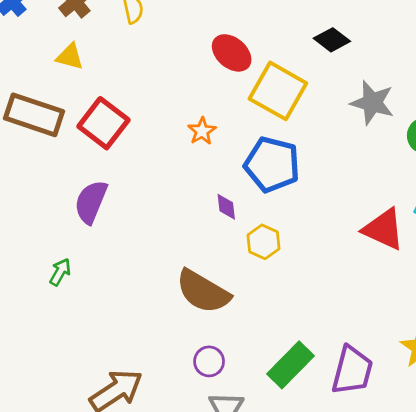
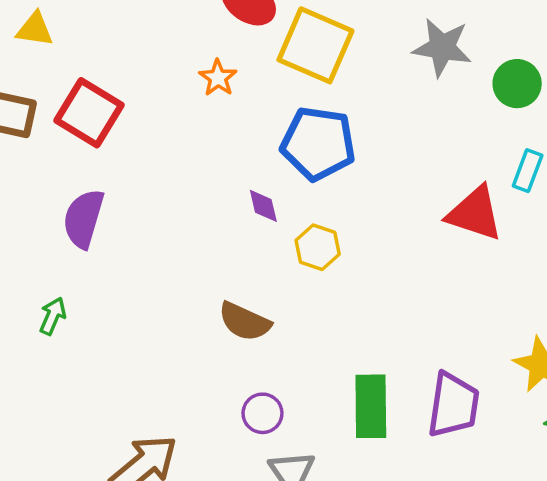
orange star: (202, 131) -> (218, 78), moved
brown semicircle: (203, 292) -> (245, 322), size x0.7
green rectangle: (291, 365) -> (371, 406), turned -39

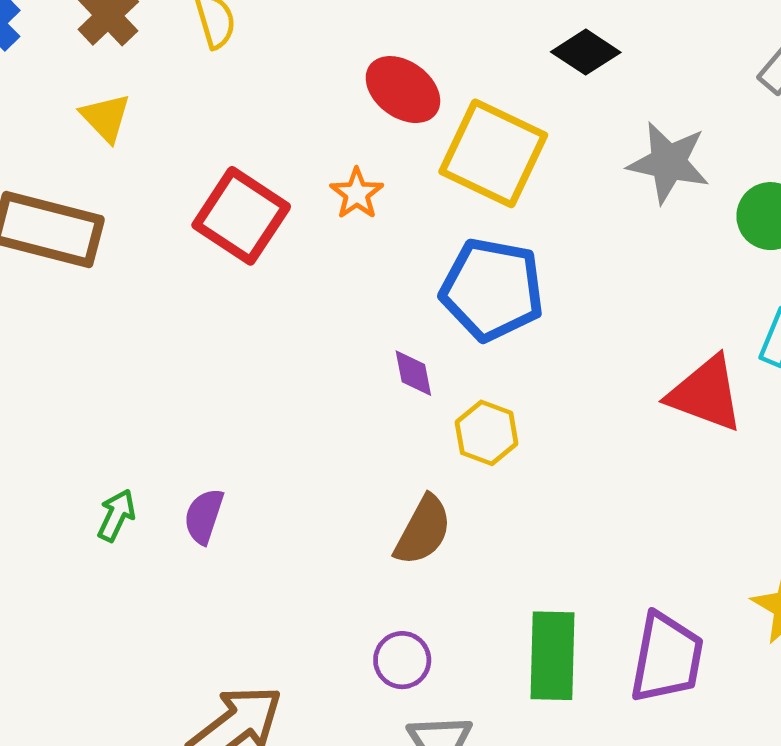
yellow triangle: (35, 29) -> (106, 118), turned 36
red square: (89, 113) -> (241, 216), moved
purple semicircle: (83, 219) -> (204, 516), moved, size x0.7
brown semicircle: (245, 322) -> (423, 530), moved, turned -88

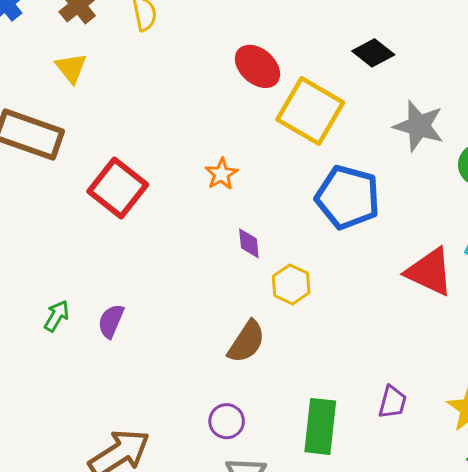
orange star: (357, 194) -> (221, 174), moved
red square: (241, 216) -> (118, 188), moved
blue pentagon: (492, 289) -> (348, 197), moved
purple trapezoid: (667, 658) -> (392, 402), moved, size x0.6

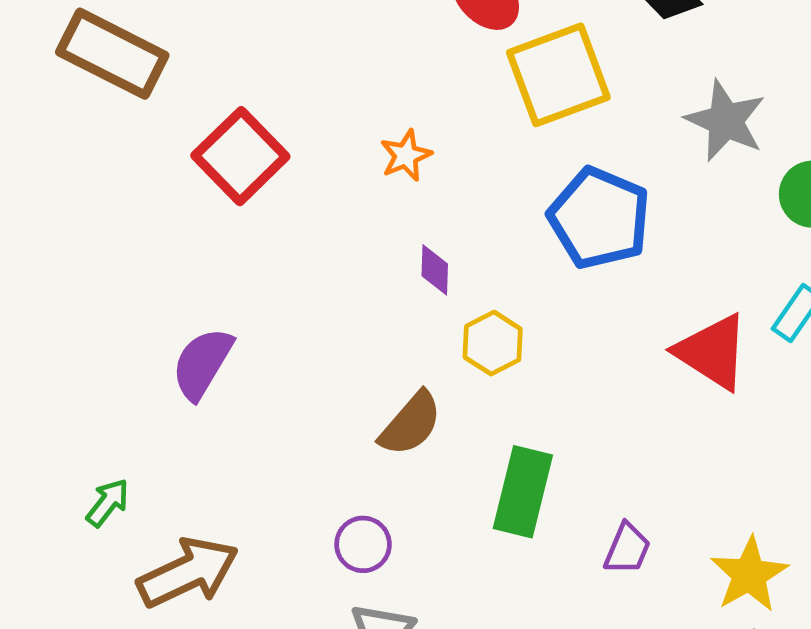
yellow square: (310, 111) -> (558, 75), turned 32
green arrow: (57, 316) -> (108, 503), moved
purple semicircle: (111, 321) -> (202, 363), size x1.4
green rectangle: (320, 426) -> (523, 492), moved

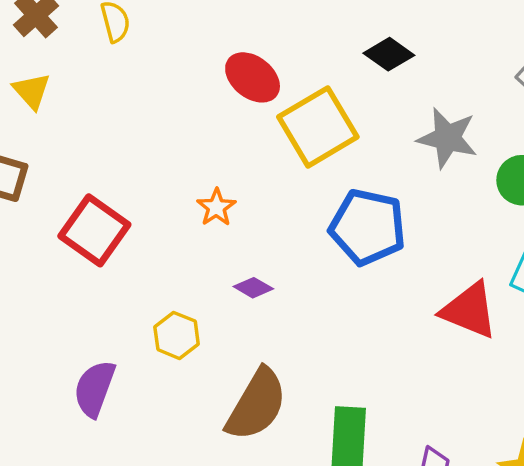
purple diamond: (435, 270) -> (253, 288), turned -51
yellow hexagon: (493, 343) -> (177, 335), moved
brown semicircle: (411, 424) -> (257, 405), size x1.4

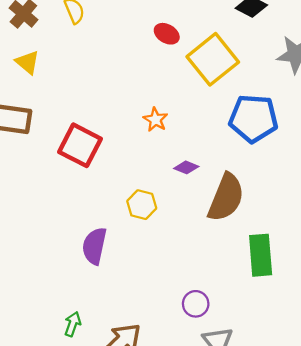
red ellipse: (253, 77) -> (167, 34), size x0.7
brown semicircle: (257, 405) -> (226, 197), moved

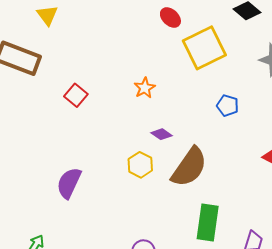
blue pentagon: (253, 118) -> (228, 106), size x0.5
red square: (80, 145) -> (76, 95), size x0.6
yellow hexagon: (142, 205) -> (140, 165), moved

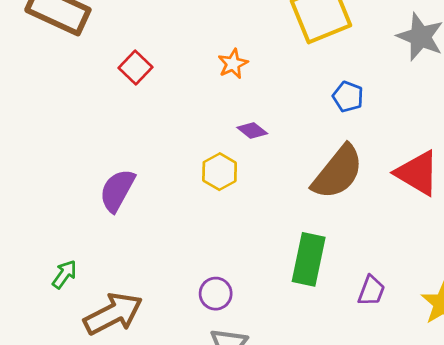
brown semicircle: (189, 167) -> (338, 172), moved

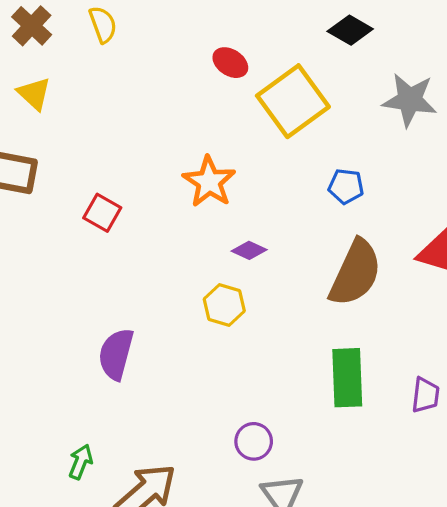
orange star: (233, 64) -> (209, 182), size x1.5

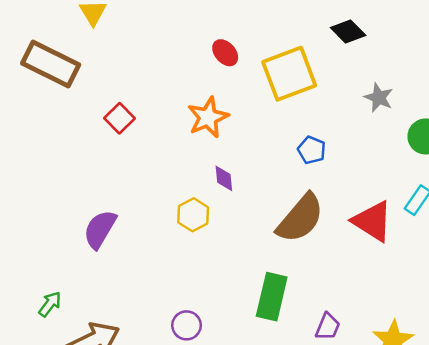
red ellipse: (230, 63) -> (225, 53), moved
gray star: (410, 100) -> (379, 98), size x0.7
purple diamond: (249, 250) -> (224, 178), turned 44

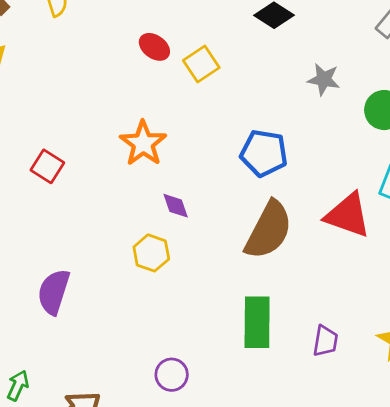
red ellipse: (225, 53) -> (154, 47), moved
yellow square: (289, 74) -> (201, 64), moved, size x0.6
blue pentagon: (312, 150) -> (264, 153), size x1.5

